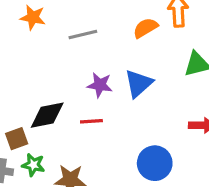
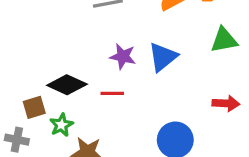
black diamond: (47, 115) -> (67, 85), turned 33
green star: (33, 165) -> (61, 125), moved, turned 30

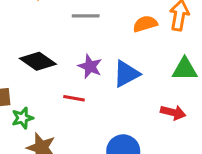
black diamond: (67, 85) -> (38, 61), moved
red arrow: (226, 103) -> (173, 112), moved

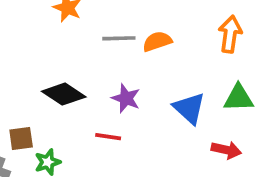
orange semicircle: (145, 24) -> (157, 41), moved
blue triangle: (126, 74) -> (189, 108), moved, turned -48

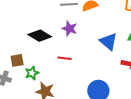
purple star: (126, 98) -> (70, 29), moved

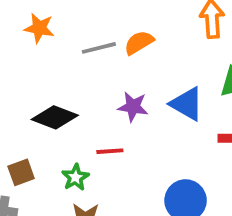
purple star: (70, 29) -> (133, 107), moved
green star: (32, 73) -> (75, 177), moved

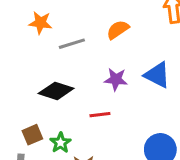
gray line: (99, 48) -> (72, 44), moved
green star: (75, 177) -> (60, 143), moved

